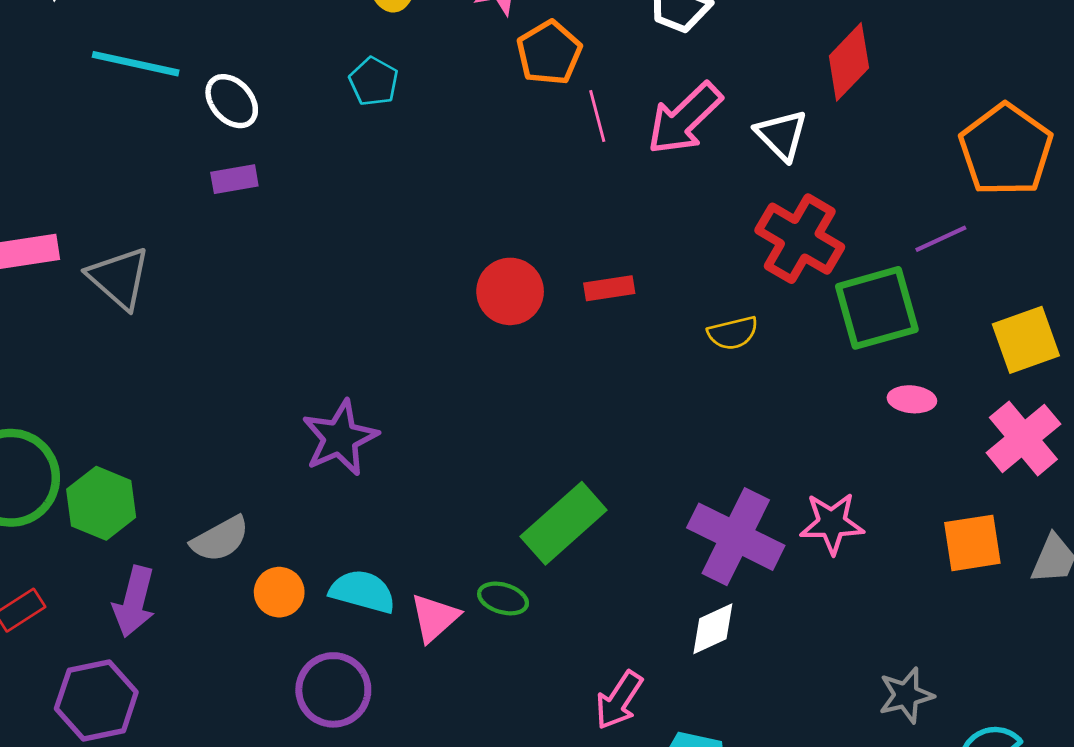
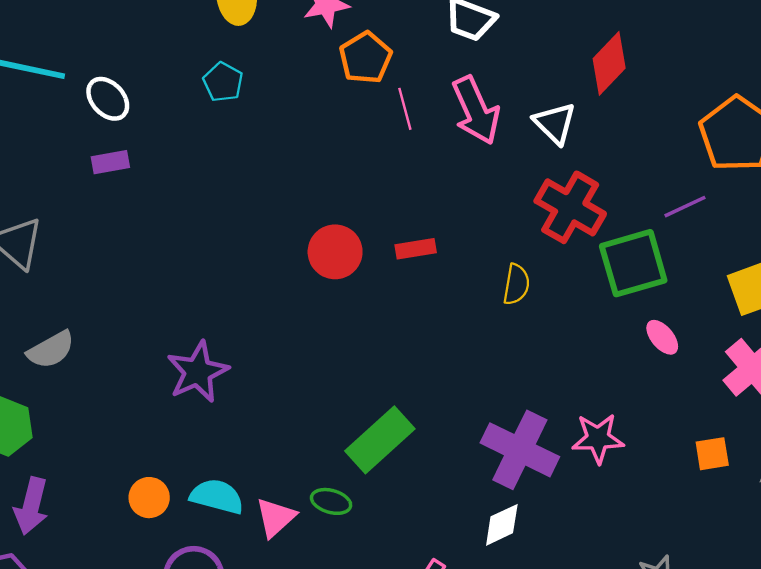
pink arrow: (684, 119) -> (476, 110), turned -70
yellow semicircle: (733, 333) -> (516, 284), turned -66
pink ellipse: (912, 399) -> (662, 337), turned 45
gray semicircle: (220, 539) -> (51, 350), moved
orange square: (972, 543) -> (712, 454), size x0.7

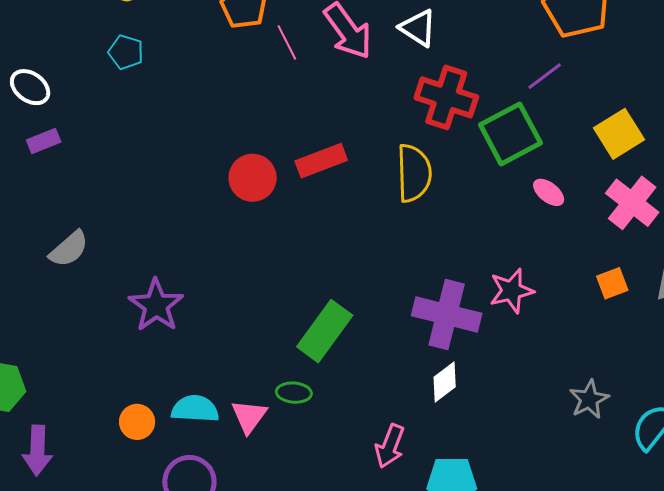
red rectangle: (416, 249) -> (321, 161), size x1.4
yellow semicircle: (516, 284) -> (414, 173), size x1.6
gray semicircle: (51, 350) -> (69, 249), moved

